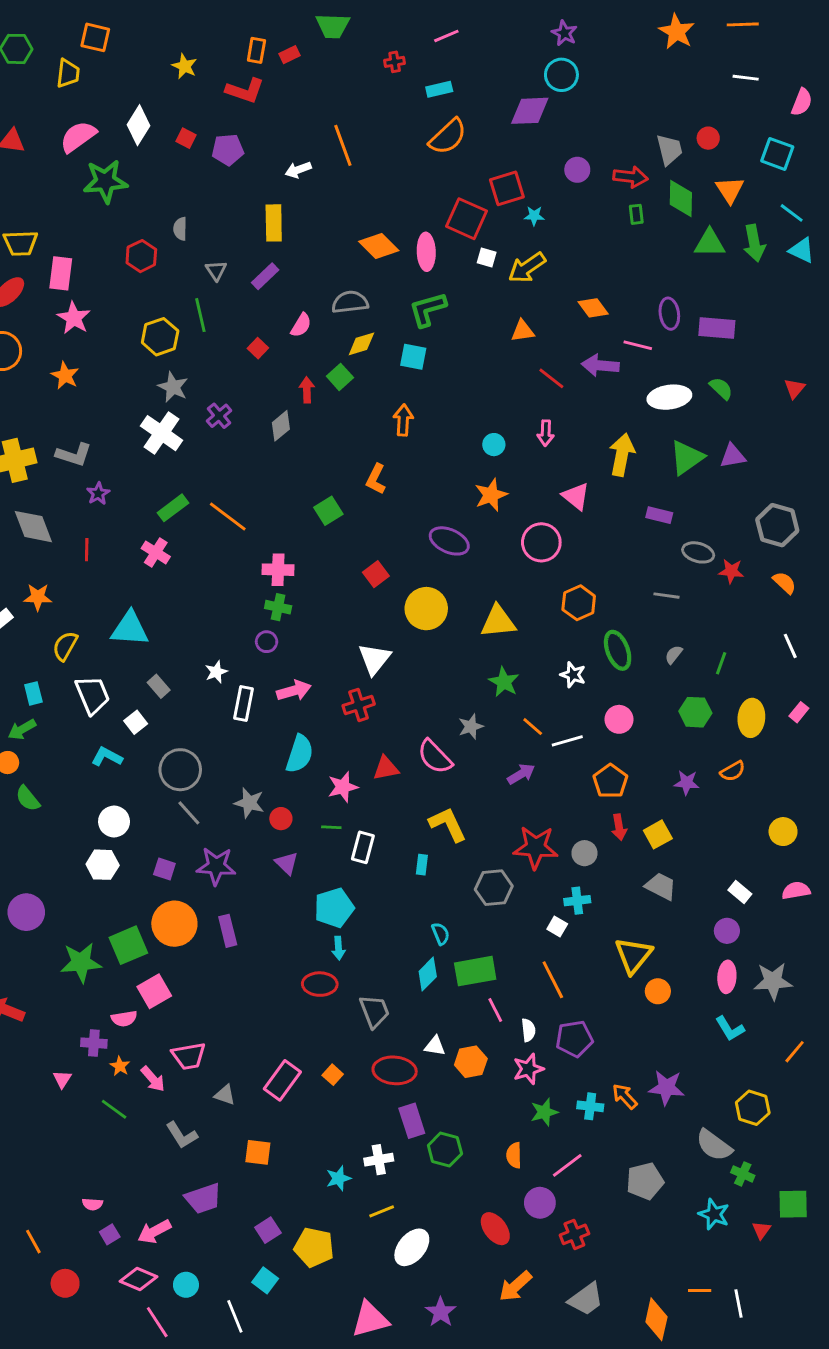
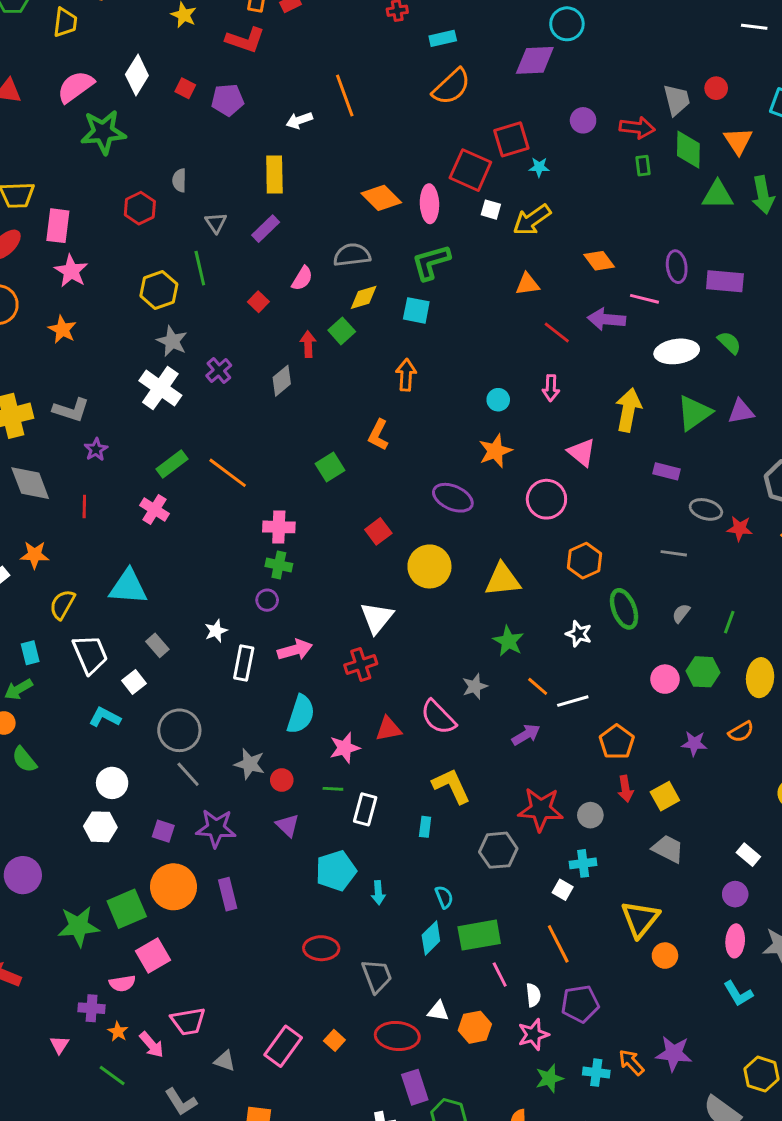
pink circle: (619, 719) -> (665, 679), moved
cyan arrow: (338, 948) -> (378, 893), moved

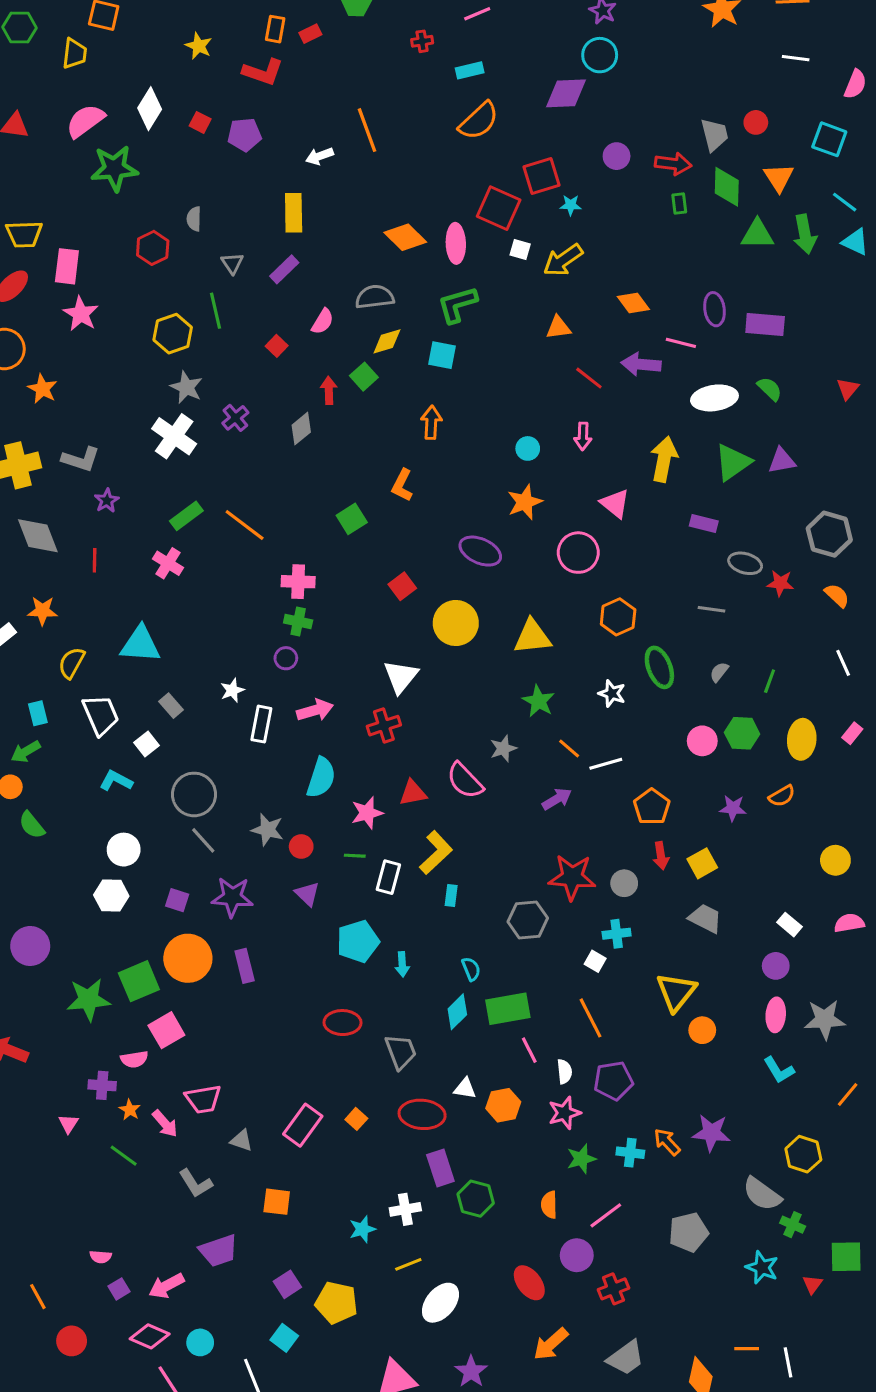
orange star: (62, 330) -> (42, 389), moved
yellow L-shape: (451, 786) -> (436, 853), moved, turned 72

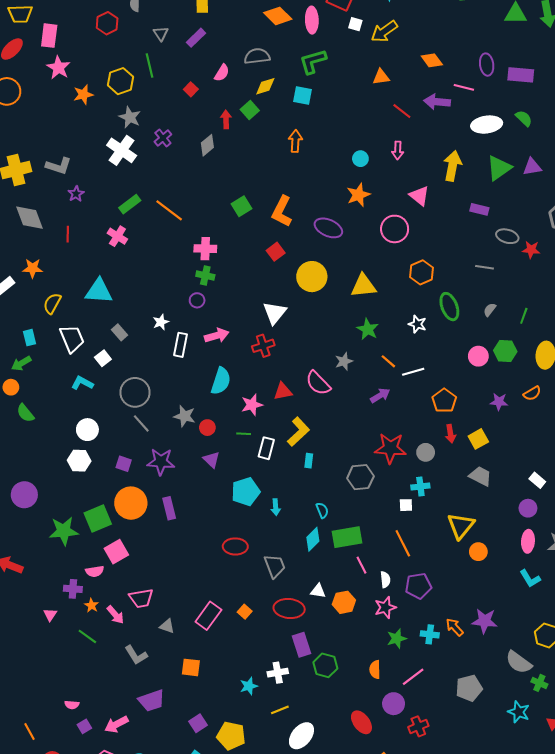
orange star: (42, 389) -> (83, 95), moved, turned 30
orange L-shape: (402, 485) -> (282, 211), moved, size x1.4
white square: (595, 961) -> (406, 505), turned -32

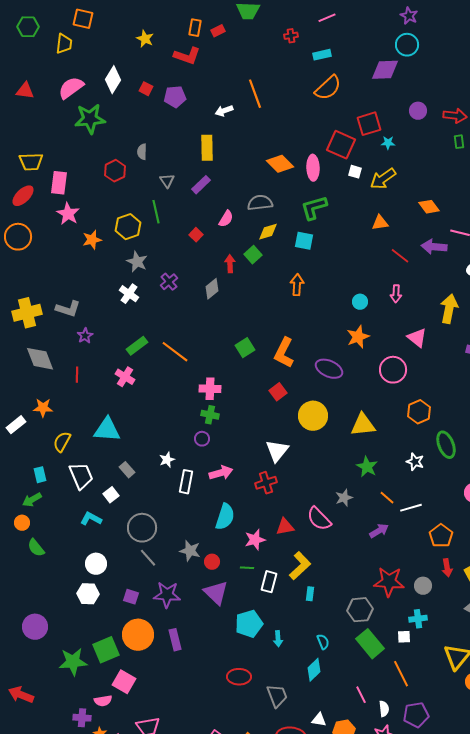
white cross: (122, 150) -> (129, 294), size x0.7
purple triangle: (212, 460) -> (216, 593), size x1.5
green rectangle: (347, 537) -> (370, 644), moved, turned 60
pink square: (116, 552) -> (124, 682), turned -30

